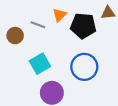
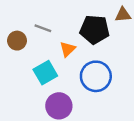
orange triangle: (59, 15) -> (67, 49), moved

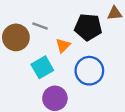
brown circle: (17, 41) -> (16, 37), size x1.5

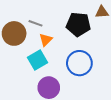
orange triangle: (63, 45) -> (46, 40), moved

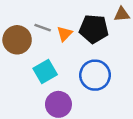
orange triangle: (46, 40) -> (65, 34), moved

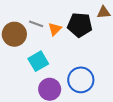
blue circle: (95, 75) -> (81, 80), moved

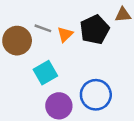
black pentagon: (80, 25) -> (95, 30), turned -30

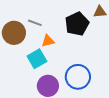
orange triangle: (65, 34) -> (48, 41), moved, turned 32

